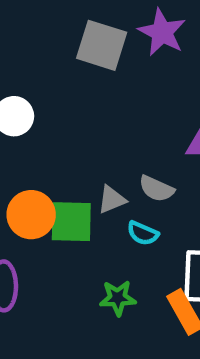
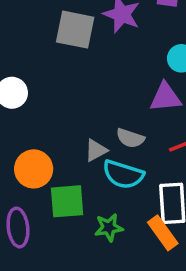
green square: (71, 222) -> (67, 201), moved
cyan semicircle: (143, 233) -> (123, 174), size x1.6

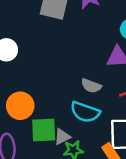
gray triangle: (96, 150) -> (62, 137), moved

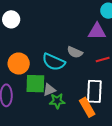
cyan semicircle: (85, 112) -> (54, 62), moved

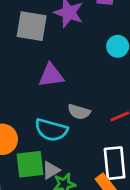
purple triangle: (97, 31) -> (51, 75), moved

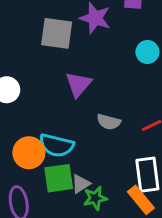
purple triangle: (51, 75) -> (78, 84), turned -40
cyan semicircle: (51, 130) -> (56, 145), moved

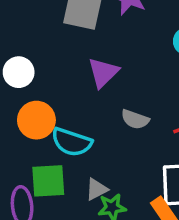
orange circle: (29, 153) -> (36, 120), moved
green square: (59, 178) -> (48, 181), moved

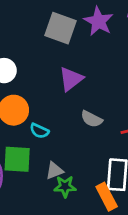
cyan semicircle: (72, 142) -> (39, 131), size x0.6

